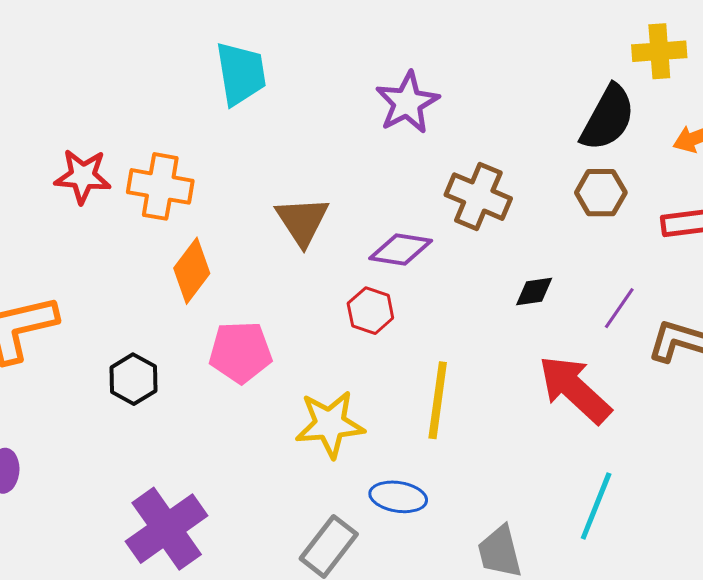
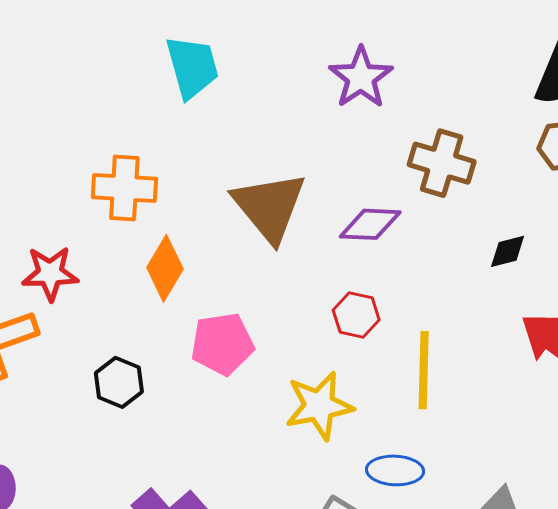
red star: (83, 176) -> (50, 273), moved
brown triangle: (302, 221) -> (269, 207), size x1.4
red hexagon: (370, 311) -> (356, 315), moved

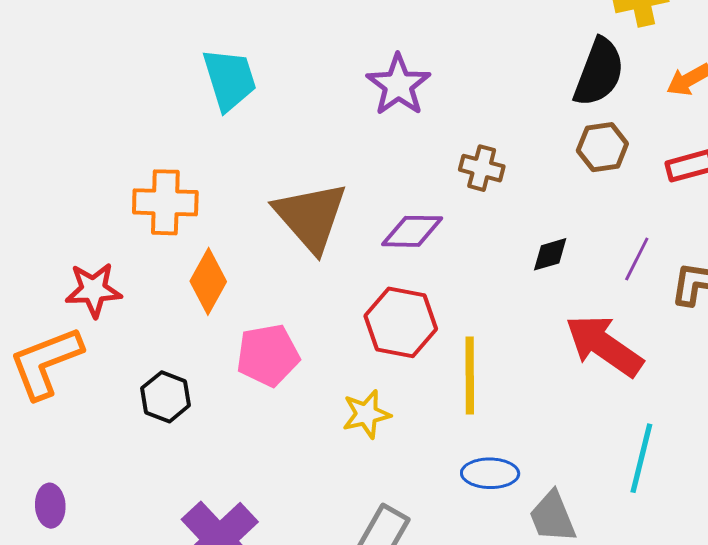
brown cross: (442, 163) -> (482, 168), size x0.7
red hexagon: (356, 315) -> (401, 322), size x1.5
yellow star: (319, 406) -> (366, 414), size x0.7
blue ellipse: (395, 470) -> (490, 473), moved

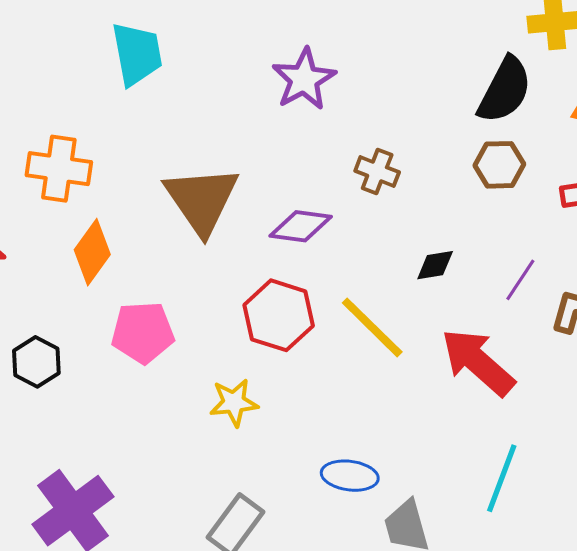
yellow line: (470, 376) -> (372, 327), moved, turned -52

